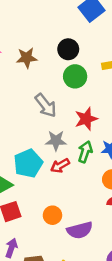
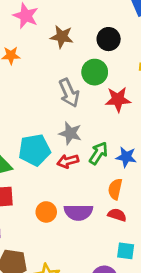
green circle: (75, 76) -> (95, 72), moved
red star: (86, 119) -> (118, 99), moved
purple semicircle: (80, 230) -> (78, 212), moved

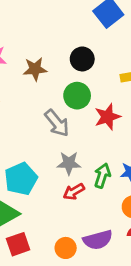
cyan pentagon: (34, 150) -> (21, 179), moved

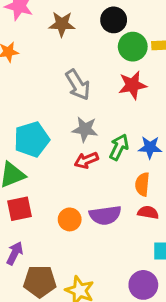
green circle: (77, 96) -> (133, 47), moved

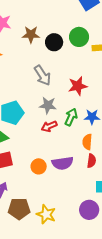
black circle: (114, 20) -> (54, 42), moved
green circle: (133, 47) -> (79, 37), moved
red star: (133, 85) -> (78, 86), moved
red semicircle: (148, 212) -> (92, 161), turned 88

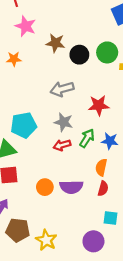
gray arrow: (42, 75) -> (62, 89), turned 100

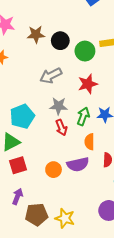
green circle: (107, 52) -> (85, 51), moved
red arrow: (62, 145) -> (61, 128), turned -84
orange semicircle: (101, 167) -> (89, 142), moved

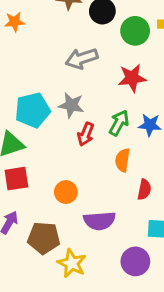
gray star: (59, 106) -> (71, 105), moved
red arrow: (61, 128) -> (86, 134), turned 35
purple semicircle: (78, 164) -> (100, 221), moved
brown pentagon: (37, 214) -> (44, 238), moved

